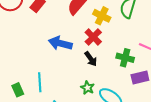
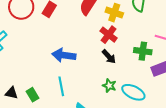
blue arrow: (60, 43) -> (64, 55), moved
green rectangle: (18, 90) -> (32, 95), moved

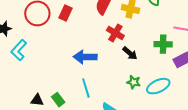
red cross: (109, 35) -> (115, 33), moved
cyan ellipse: (133, 92) -> (158, 86), turned -45

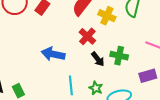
green cross: (163, 44) -> (119, 56), moved
cyan line: (86, 88) -> (71, 85), moved

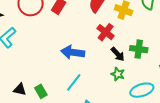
cyan line: (71, 85) -> (74, 82), moved, turned 48
green star: (96, 88) -> (118, 74), moved

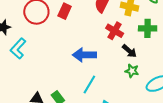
green cross: (139, 49) -> (148, 28), moved

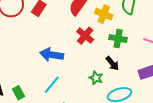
black arrow: (129, 51) -> (112, 63), moved

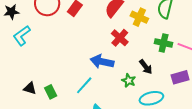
green cross: (118, 39) -> (164, 43), moved
blue arrow: (52, 55) -> (102, 62), moved

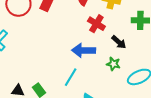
black arrow: (146, 67) -> (119, 42), moved

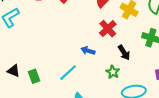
blue arrow: (84, 50) -> (88, 51), size x0.6

